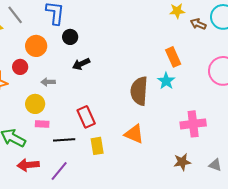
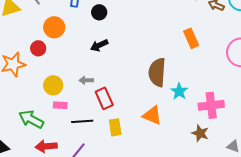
black circle: (70, 37) -> (99, 12), moved
cyan star: (166, 81) -> (179, 91), moved
gray arrow: (48, 82) -> (86, 80), moved
brown star: (182, 162) -> (200, 133), moved, turned 30

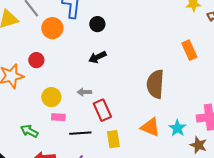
orange circle: (54, 27) -> (52, 28), moved
cyan star: (179, 91) -> (177, 128), moved
green arrow: (31, 119) -> (29, 131), size x0.7

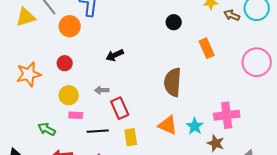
black circle: (97, 24) -> (174, 22), moved
red circle: (36, 60) -> (65, 63), moved

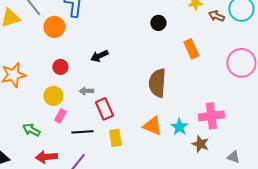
red circle: (65, 63) -> (60, 67), moved
pink rectangle: (76, 115) -> (60, 116), turned -64

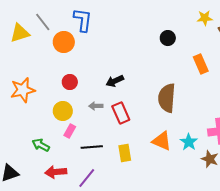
black arrow: (99, 56) -> (115, 81), moved
red rectangle: (104, 109) -> (121, 113), moved

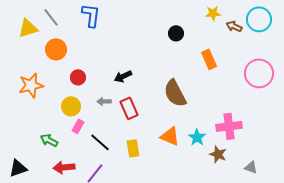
orange circle: (64, 42) -> (56, 49), moved
brown semicircle: (167, 98) -> (175, 93), turned -32
black line: (92, 147) -> (100, 142), turned 45

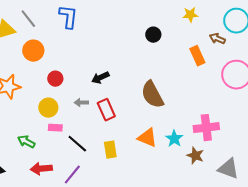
brown arrow: (234, 26) -> (217, 39), moved
orange rectangle: (209, 59) -> (197, 56), moved
pink rectangle: (78, 126) -> (55, 128), turned 64
gray triangle: (251, 167) -> (228, 169), size x1.6

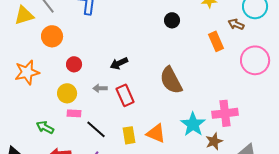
orange triangle: (147, 138) -> (156, 133), moved
cyan star: (174, 139) -> (193, 124), size x1.4
brown star: (195, 156) -> (214, 141), turned 30

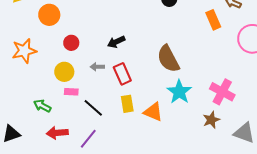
pink cross: (225, 113) -> (222, 92), turned 35
cyan star: (193, 124) -> (179, 92), moved
yellow rectangle: (129, 135) -> (127, 104), moved

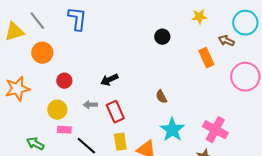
brown semicircle: (168, 59) -> (161, 97), size x0.5

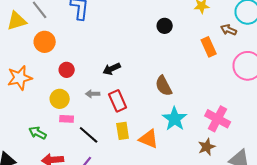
brown semicircle: (161, 97) -> (164, 86), size x1.5

